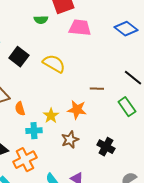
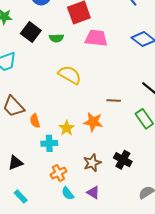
green semicircle: (41, 20) -> (56, 38), moved
black square: (19, 57) -> (31, 32), moved
brown star: (70, 140) -> (92, 163), moved
orange cross: (25, 160) -> (58, 173), moved, size x0.7

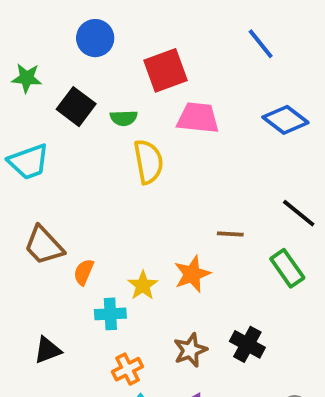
yellow semicircle: (70, 75) -> (148, 162), moved, turned 50
orange semicircle: (35, 121) -> (84, 272), turned 40
orange star: (93, 122) -> (192, 274), turned -30

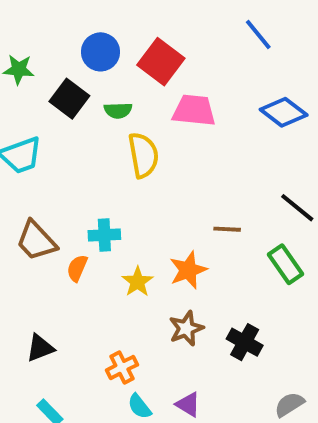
blue circle: (95, 38) -> (100, 52), moved
red square: (166, 70) -> (161, 62), turned -33
cyan cross: (110, 314) -> (104, 235), moved
brown star: (190, 350) -> (186, 328), moved

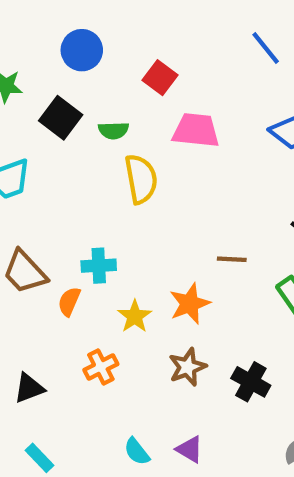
blue circle: (100, 52) -> (82, 50), moved
red square: (161, 62) -> (160, 78), size x0.7
orange cross: (122, 367) -> (101, 367), moved

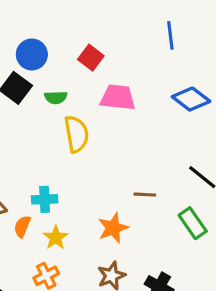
blue line: (266, 48) -> (170, 35), turned 32
blue circle: (82, 50) -> (32, 54), moved
yellow star: (135, 316) -> (56, 238), moved

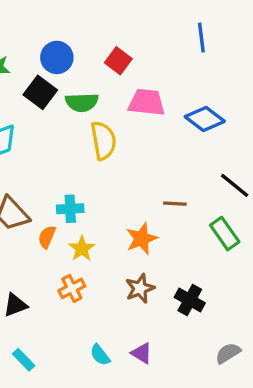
green semicircle: (56, 97) -> (82, 102), size x1.4
blue diamond: (191, 99) -> (205, 119), moved

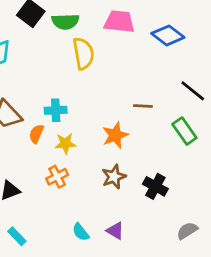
yellow star: (82, 249) -> (65, 143), turned 30

